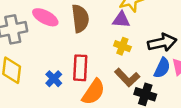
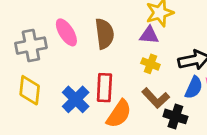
pink ellipse: (45, 17) -> (66, 32), turned 30
blue cross: (54, 79) -> (76, 99), size x1.5

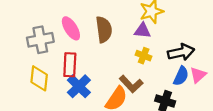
red rectangle: (104, 88) -> (70, 65), moved
brown L-shape: (156, 98) -> (131, 84), moved

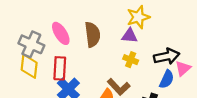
gray cross: (40, 40) -> (31, 44), turned 35
pink triangle: (198, 75) -> (183, 68), moved
yellow diamond: (39, 78) -> (29, 66), moved

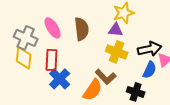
yellow cross: (131, 60) -> (117, 52), size x1.5

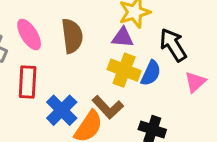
black arrow: (150, 49) -> (173, 45), moved, turned -110
blue semicircle: (150, 70) -> (151, 73), moved
blue cross: (60, 79) -> (62, 110), moved

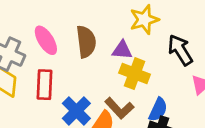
purple triangle: (123, 37) -> (122, 50), moved
blue semicircle: (151, 73) -> (158, 110), moved

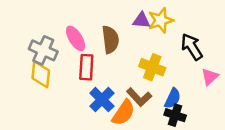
purple triangle: (122, 50) -> (141, 20), moved
red rectangle: (45, 85) -> (86, 67), moved

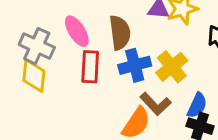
yellow cross: (152, 67) -> (172, 67), turned 30
blue cross: (102, 100) -> (135, 65), moved, turned 30

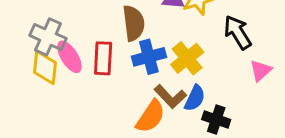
pink ellipse: (77, 31) -> (69, 57), moved
blue semicircle: (197, 105) -> (195, 98), moved

